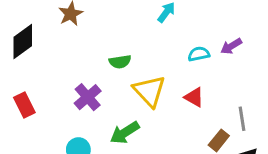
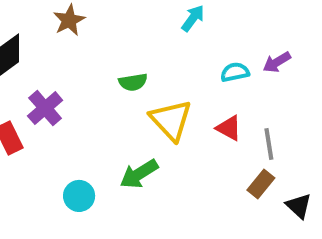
purple cross: (88, 97) -> (45, 108), moved
gray line: (242, 119) -> (269, 144), moved

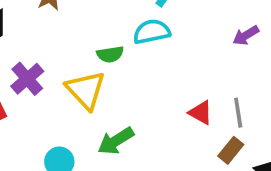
cyan semicircle: (235, 72) -> (152, 32), moved, size x1.4
yellow triangle: (171, 120) -> (86, 90), moved
red triangle: (229, 128) -> (201, 113), moved

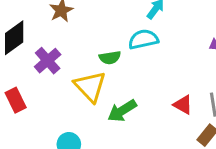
purple cross: (27, 79) -> (48, 61), moved
green arrow: (116, 141) -> (122, 111), moved

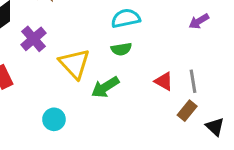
green semicircle: (110, 58) -> (121, 49), moved

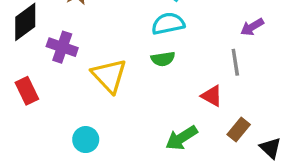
purple cross: (33, 39) -> (62, 47), turned -30
gray line: (193, 81) -> (235, 62), moved
green arrow: (105, 87) -> (181, 138), moved

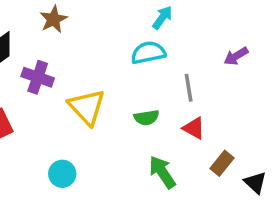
green semicircle: (163, 59) -> (146, 118), moved
gray line: (235, 62) -> (189, 88), moved
green arrow: (181, 138) -> (162, 172), turned 88

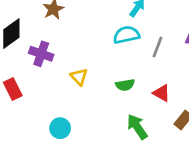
gray line: (189, 88) -> (157, 47), moved, turned 30
yellow triangle: (87, 107) -> (79, 77), size x0.6

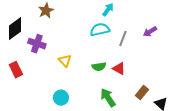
red triangle: (162, 93) -> (119, 69), moved
cyan circle: (60, 128) -> (61, 98), moved

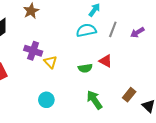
gray line: (123, 39) -> (113, 29), moved
purple cross: (37, 44) -> (33, 51), moved
red triangle: (119, 69) -> (106, 61), moved

